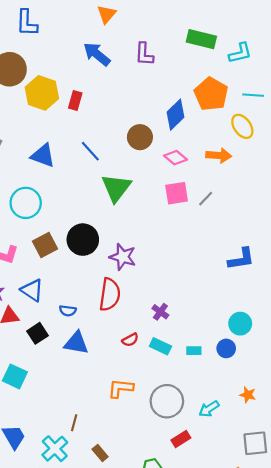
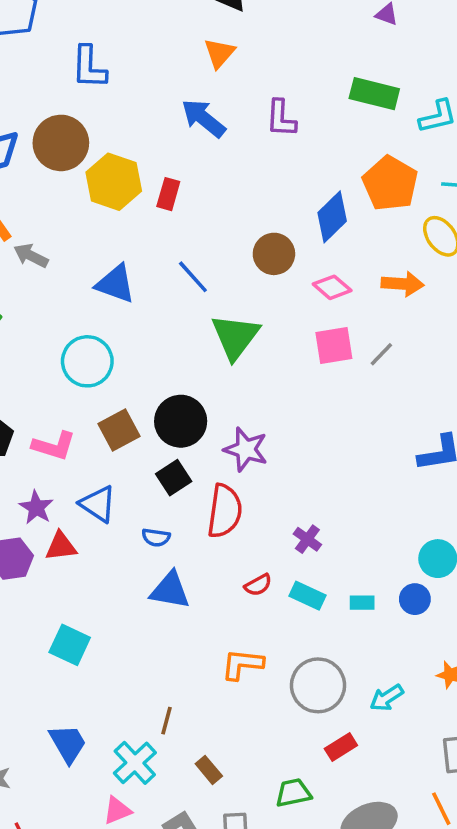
black square: (38, 333) -> (174, 478), moved

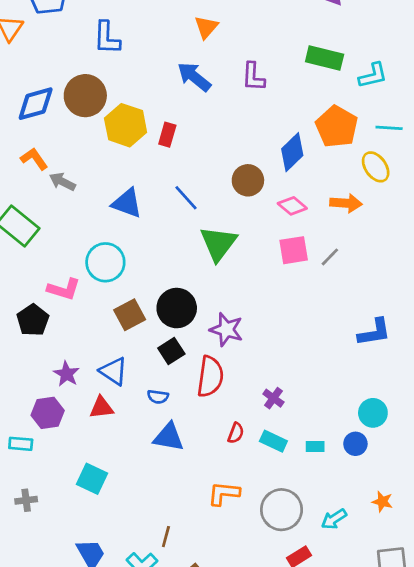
pink L-shape: (54, 446) -> (64, 289), moved
red triangle: (61, 546) -> (101, 407), moved
red semicircle: (258, 585) -> (236, 433), turned -40

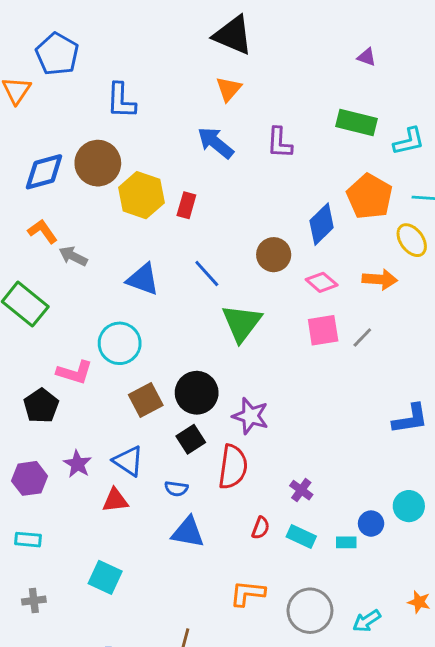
purple hexagon: (48, 413) -> (30, 478), moved
blue circle: (355, 444) -> (371, 524), moved

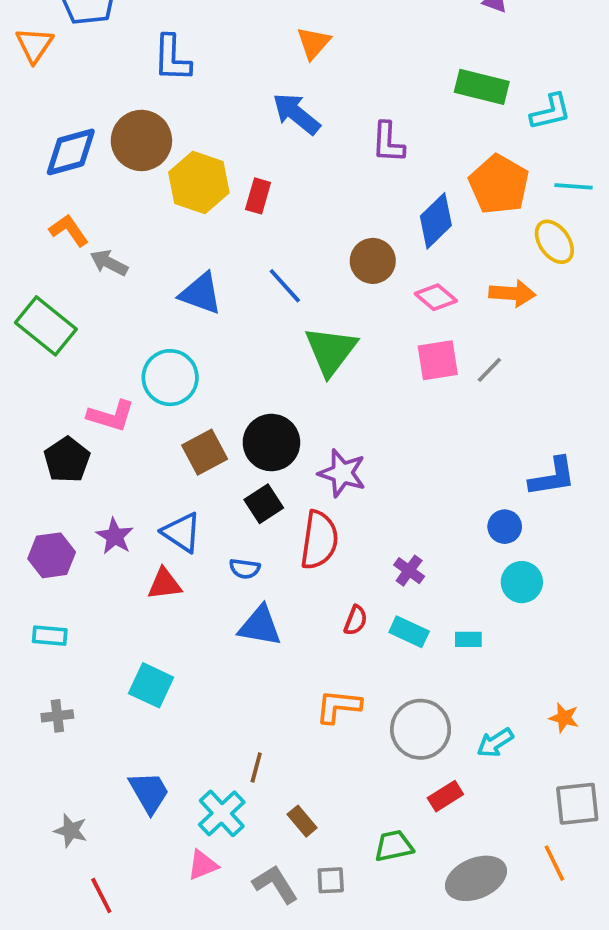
purple L-shape: (279, 143) -> (388, 142), moved
cyan circle: (409, 506) -> (522, 582), moved
blue circle: (371, 524) -> (505, 527), moved

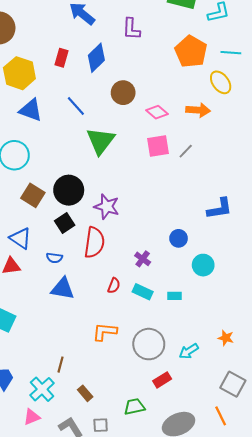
yellow hexagon: (199, 183) -> (19, 73), moved
blue diamond: (436, 221) -> (96, 58), moved
brown square: (205, 452) -> (33, 195), turned -30
blue circle: (505, 527) -> (179, 238), moved
gray square: (577, 804) -> (233, 384), turned 35

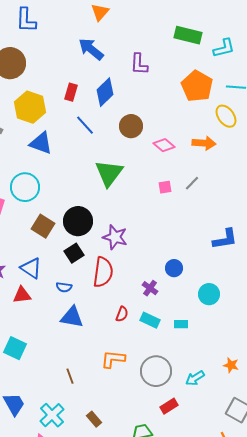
blue line: (76, 106) -> (85, 125), moved
pink square: (158, 146) -> (165, 187), moved, size x0.6
blue circle: (179, 238) -> (174, 268), moved
brown line: (61, 365) -> (70, 376), moved, turned -35

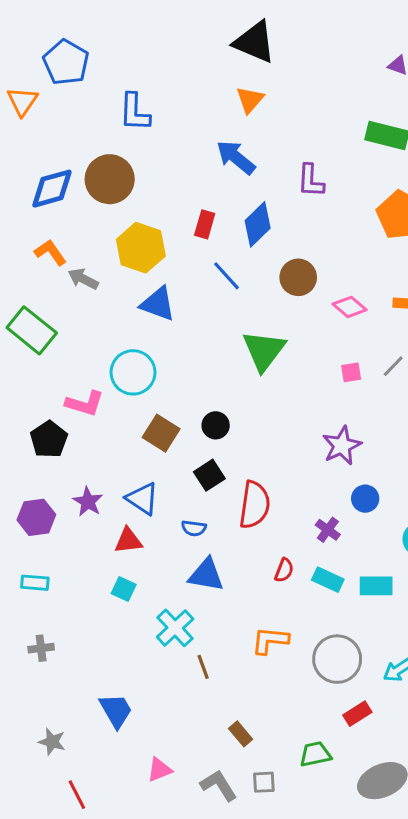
black circle: (78, 221) -> (216, 425), size x0.6
purple star: (115, 237) -> (342, 446), moved, turned 30
cyan rectangle: (181, 324) -> (376, 586), size x1.5
cyan square: (15, 348) -> (124, 589), moved, size x0.7
cyan cross: (52, 415) -> (175, 628), moved

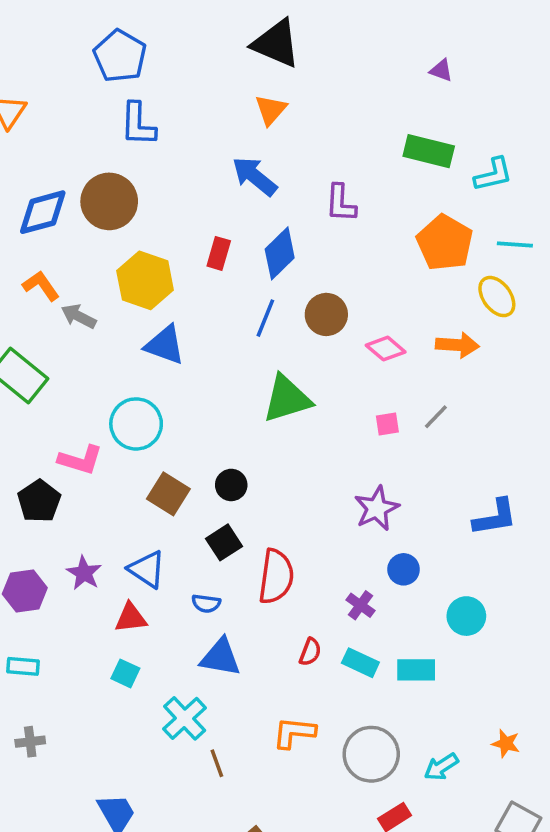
blue pentagon: (66, 62) -> (120, 56), moved
blue line: (226, 276) -> (265, 318), moved, turned 64
green triangle: (264, 351) -> (287, 399), turned 36

